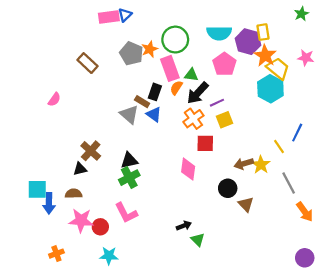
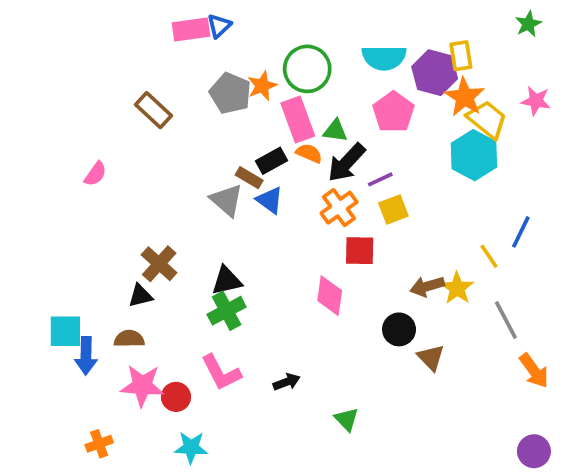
orange semicircle: (176, 88) -> (309, 153), turned 80
black rectangle: (155, 92) -> (272, 161), turned 42
black arrow: (184, 226) -> (287, 382), moved

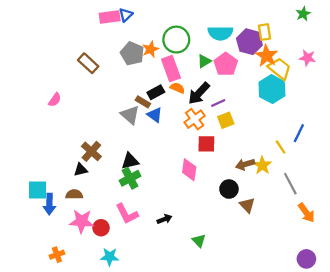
green triangle: (335, 131) -> (204, 61), moved, turned -40

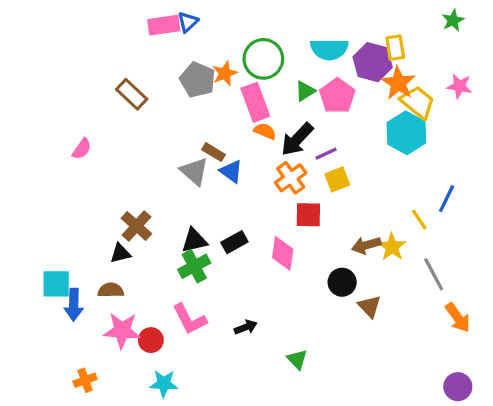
black rectangle: (156, 92) -> (234, 242), moved

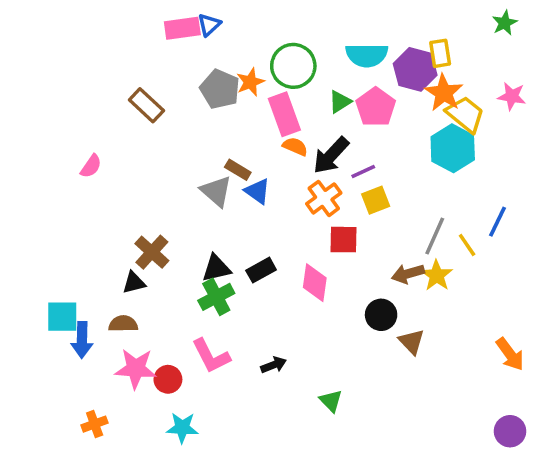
gray line: (434, 274) -> (435, 236), moved, turned 52

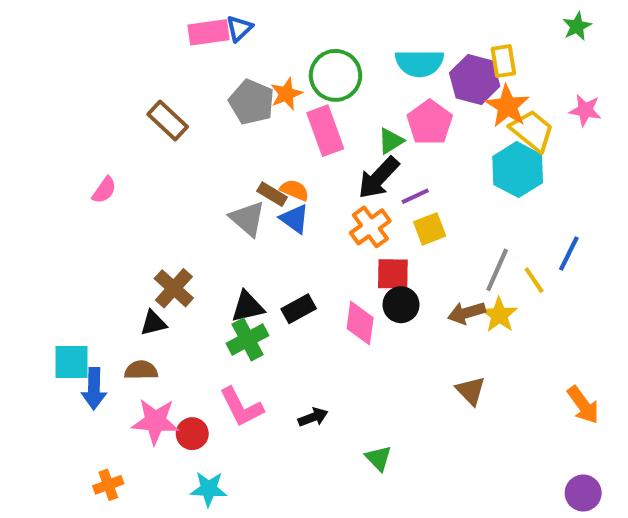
green triangle: (340, 102) -> (391, 141), moved
orange semicircle: (295, 146) -> (295, 190), moved
black circle: (381, 315) -> (401, 305), moved

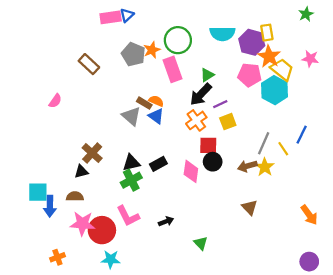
pink pentagon: (430, 122) -> (250, 75), moved, turned -30
red circle: (192, 434) -> (102, 230), size x1.6

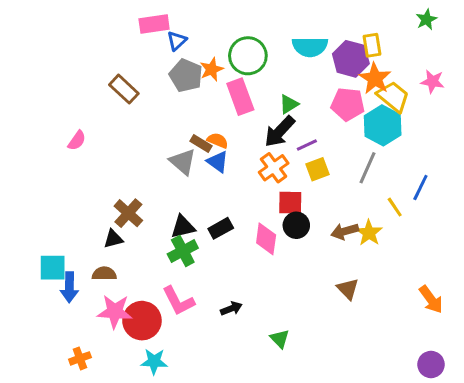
blue triangle: (127, 15) -> (177, 41), moved
gray line: (264, 143) -> (367, 168), moved

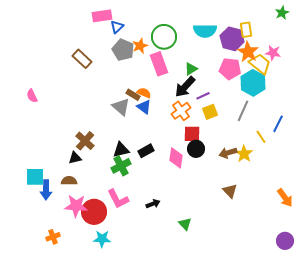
pink star: (432, 82) -> (273, 53), moved
pink semicircle: (77, 141) -> (32, 96), moved, turned 120

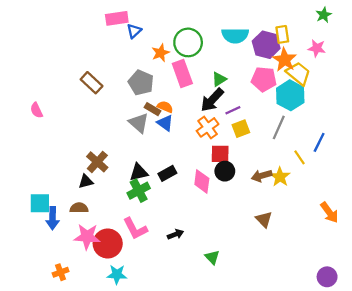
gray pentagon: (123, 50) -> (141, 83), moved
pink star: (273, 53) -> (317, 48), moved
brown rectangle: (82, 59) -> (92, 83), moved
orange arrow: (285, 198) -> (329, 212), moved

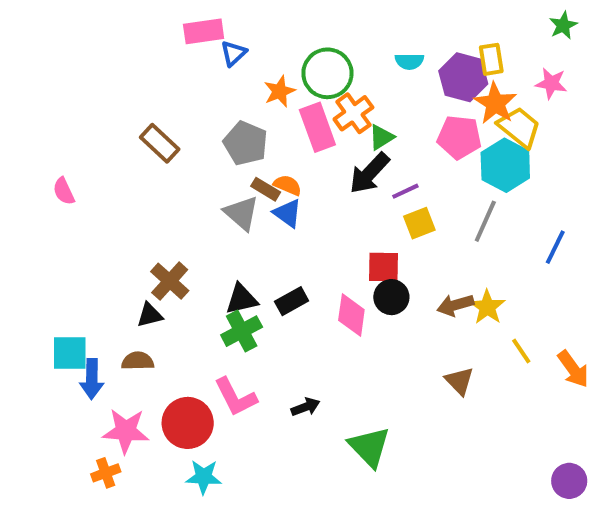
cyan semicircle: (235, 36) -> (409, 61), size x0.6
orange cross: (208, 127) -> (353, 113), moved
yellow line: (299, 157) -> (521, 351), moved
pink star: (87, 237) -> (126, 431), moved
green triangle: (212, 257) -> (369, 447), size x1.6

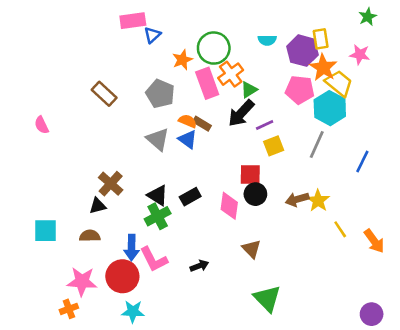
brown rectangle: (266, 189) -> (202, 124), moved
black triangle: (242, 299) -> (158, 195), turned 45
blue arrow: (92, 379) -> (132, 248), moved
brown triangle: (459, 381) -> (252, 249), moved
green triangle: (369, 447) -> (267, 298), moved

